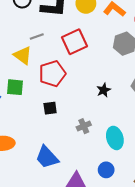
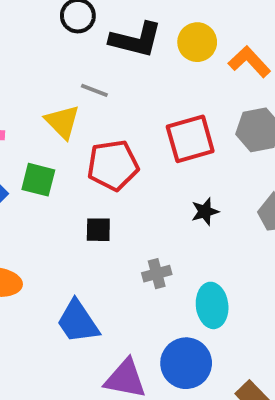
gray line: (37, 37) -> (94, 90), turned 32
red square: (75, 42) -> (190, 139), moved
blue circle: (106, 170) -> (186, 363), size x1.6

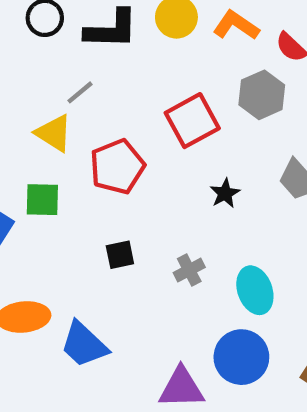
gray line: (94, 90) -> (80, 92), turned -48
black square: (98, 230) -> (120, 255), moved
blue trapezoid: (78, 322) -> (84, 344), moved

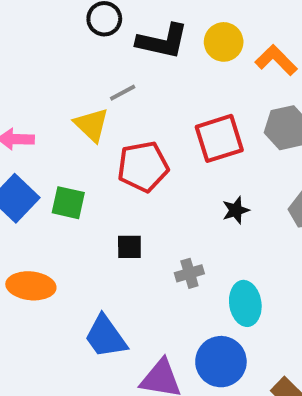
green square: (42, 200) -> (68, 203), moved
blue trapezoid: (84, 344) -> (106, 337), moved

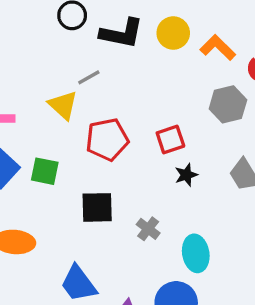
red square: (219, 138) -> (170, 139), moved, size x0.7
black square: (129, 247) -> (97, 207), size x1.5
gray cross: (189, 273) -> (148, 229), turned -35

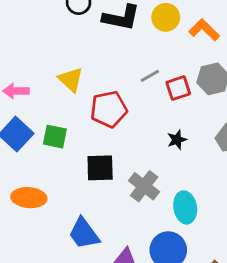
gray line: (89, 77) -> (150, 76), moved
red square: (170, 139) -> (178, 88), moved
gray cross: (148, 229) -> (144, 186), size x1.5

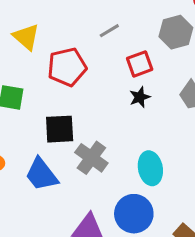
red square: (178, 88) -> (140, 64), moved
gray cross: (144, 186) -> (91, 158), moved
blue trapezoid: (84, 234) -> (41, 174), moved

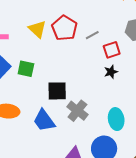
gray line: (109, 31) -> (92, 35), moved
red pentagon: (67, 67) -> (64, 28), moved, turned -30

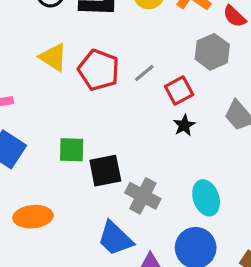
yellow triangle: (37, 29) -> (53, 57), moved
green square: (26, 69) -> (72, 150), moved
blue trapezoid: (44, 120) -> (115, 239), moved

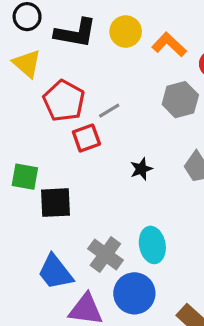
yellow triangle: (53, 57) -> (27, 63), moved
red square: (179, 90) -> (86, 138), moved
gray cross: (143, 196) -> (105, 254), moved

